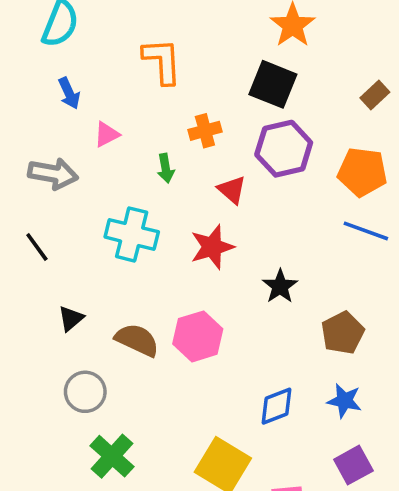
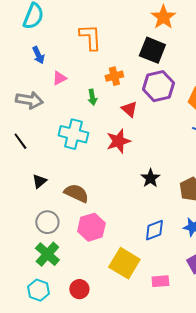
black star: (280, 286) -> (150, 178), moved
pink hexagon: (198, 336) -> (91, 227), moved
green cross: (112, 456) -> (47, 254), moved

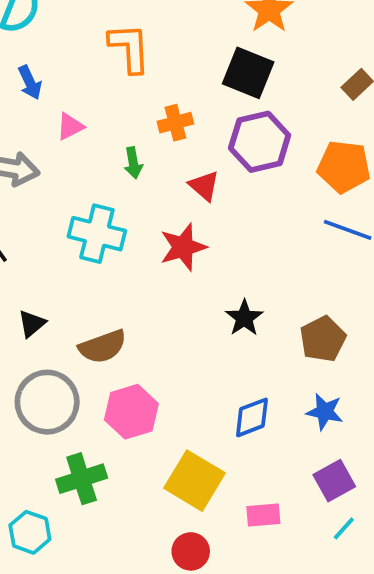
brown semicircle: (76, 193) -> (103, 347), turned 135
gray circle: (47, 222) -> (47, 402), size x1.4
green cross: (47, 254) -> (82, 479), moved, turned 30
red circle: (79, 289) -> (191, 551), moved

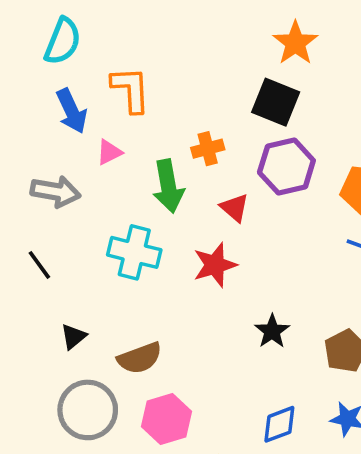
orange L-shape: (129, 48) -> (131, 90), moved
blue arrow: (30, 82) -> (72, 111), size x1.4
green arrow: (133, 163) -> (168, 186), size x1.8

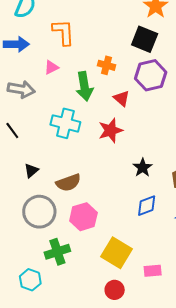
blue arrow: (72, 111) -> (16, 44), moved, turned -65
orange cross: (208, 149) -> (107, 65), turned 30
blue diamond: (279, 424) -> (147, 206), moved

